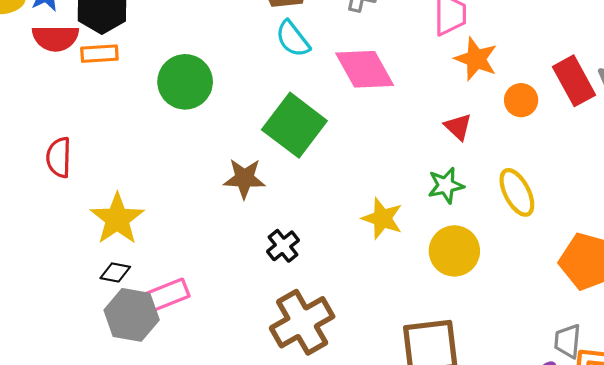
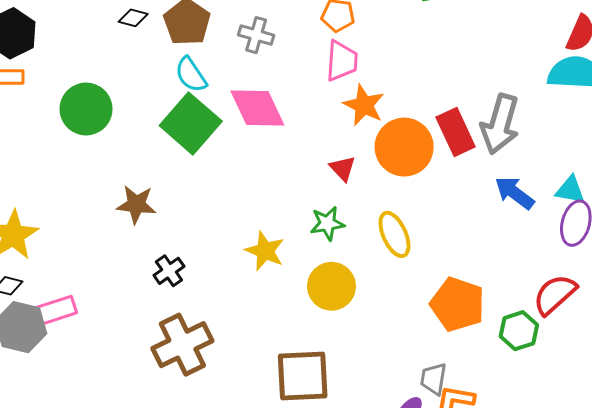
orange circle: (521, 100) -> (404, 147), size x1.8
green square: (294, 125) -> (191, 123), moved

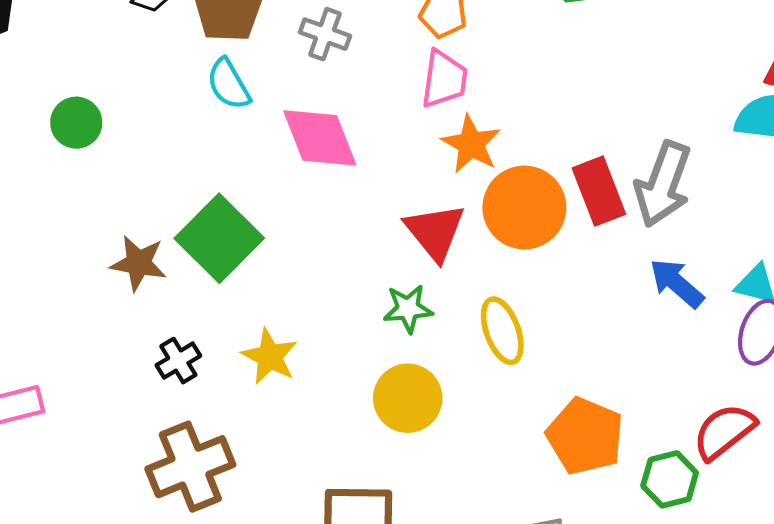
green circle: (86, 109) -> (76, 123), size x0.7
green square: (191, 123) -> (219, 238), moved
red triangle: (343, 168) -> (435, 232), size x1.6
yellow star: (265, 251) -> (270, 356), moved

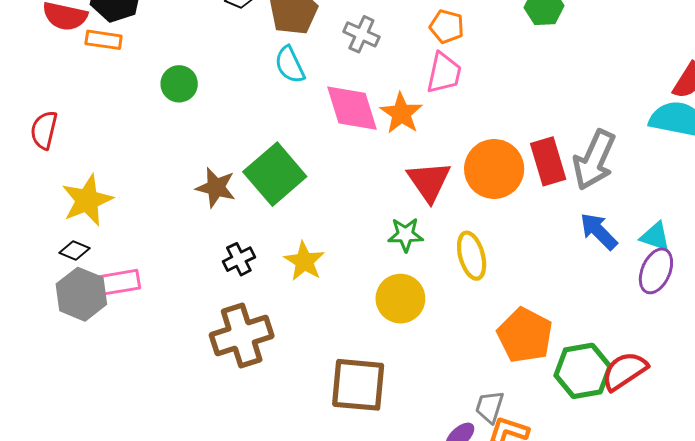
orange star: (471, 144) -> (401, 113), moved
red semicircle: (724, 432) -> (624, 371), moved
green hexagon: (670, 479) -> (583, 371), size x1.4

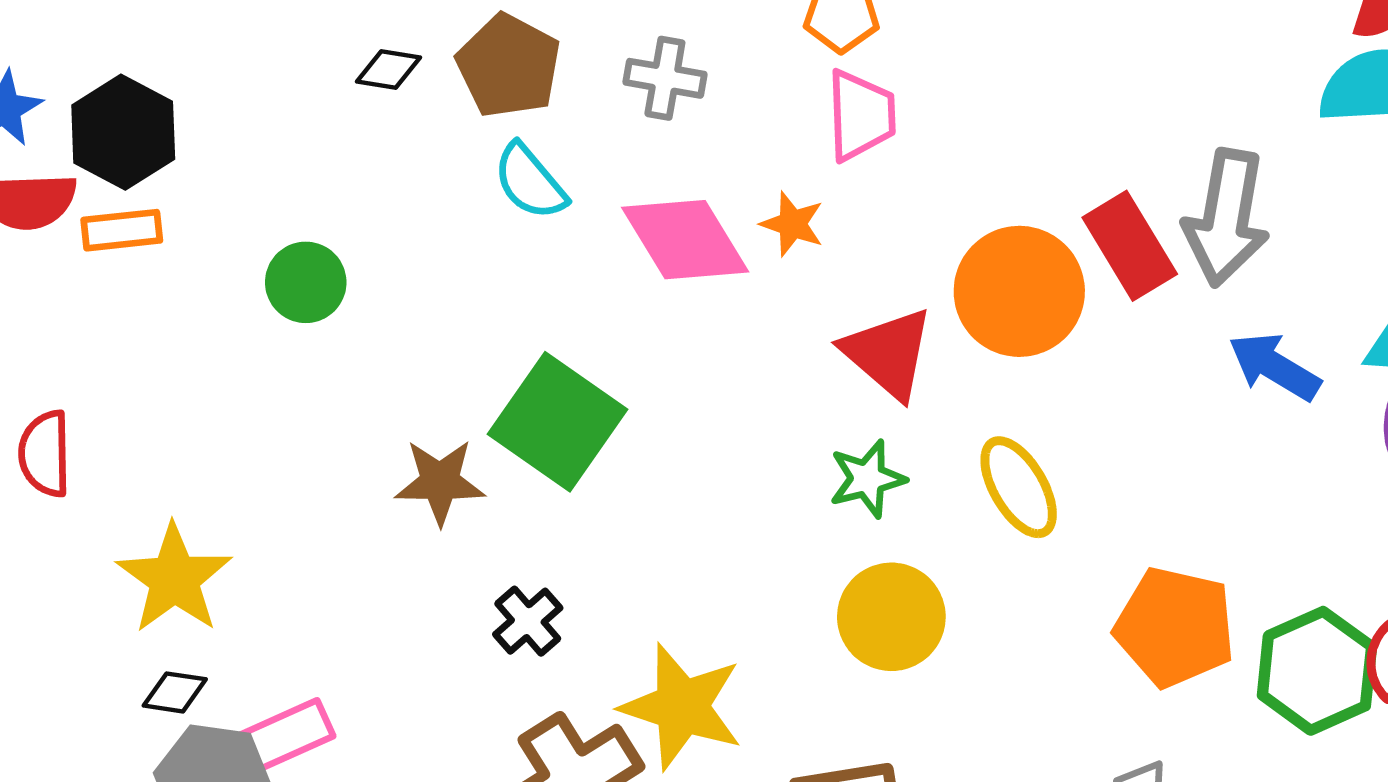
orange star: (401, 113) -> (792, 224), size x0.7
yellow star: (304, 261) -> (682, 707), moved, size x1.4

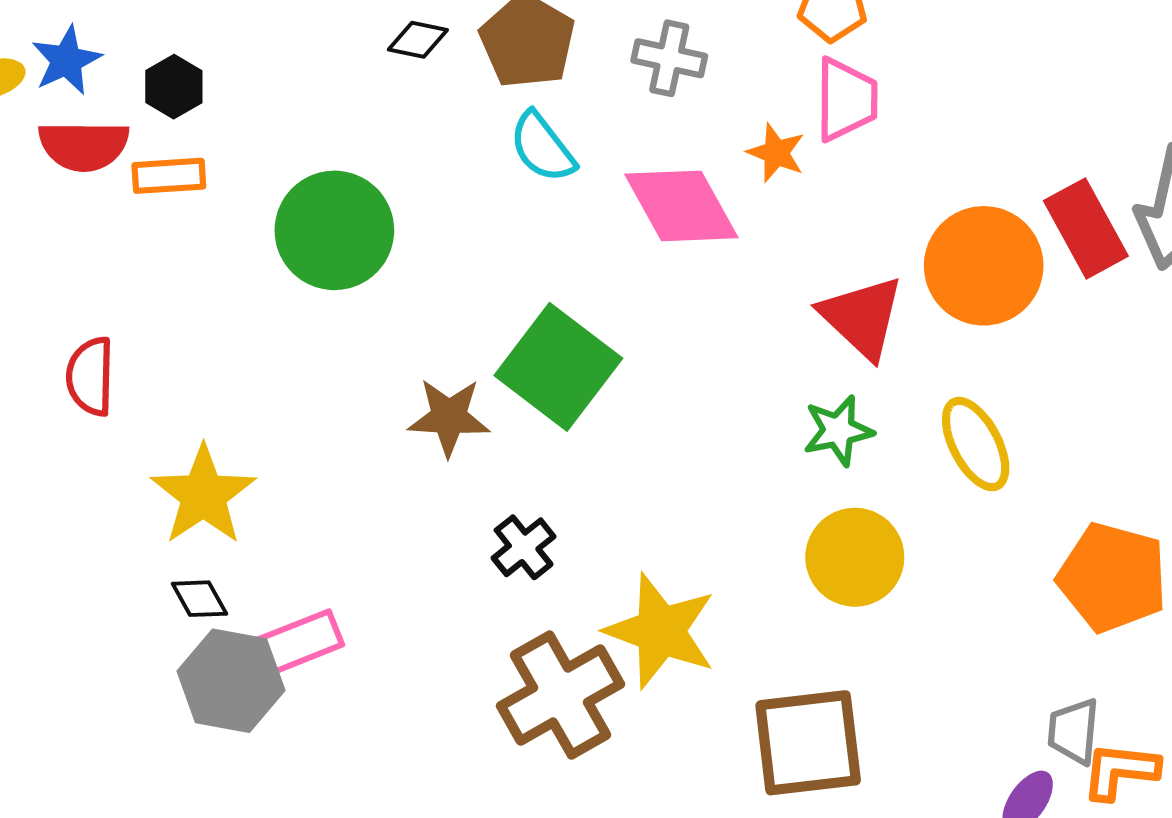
black hexagon: (123, 132) -> (174, 87), size x0.6
orange star: (792, 224) -> (776, 153), moved
green circle: (306, 282) -> (334, 230), size x1.6
black diamond: (175, 692) -> (199, 599), turned 50

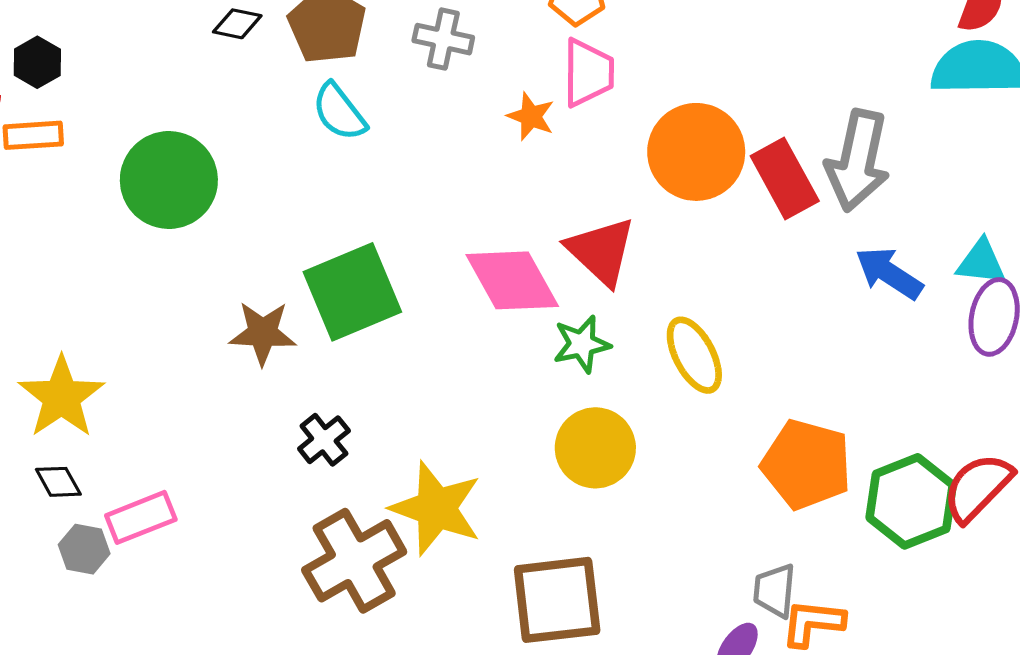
pink diamond: (681, 206) -> (512, 280), moved
orange circle: (984, 266) -> (696, 152), moved
green square: (558, 367) -> (352, 292), turned 30
gray hexagon: (231, 681) -> (84, 549), size x0.6

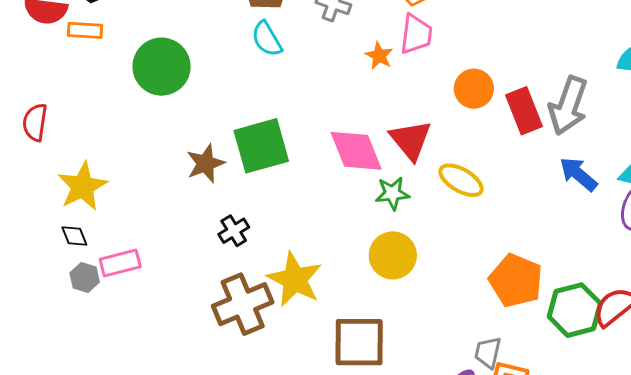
orange circle: (696, 152) -> (474, 89), size x0.7
brown star: (263, 333) -> (205, 163), turned -30
yellow ellipse: (694, 355) -> (461, 180), moved, turned -39

